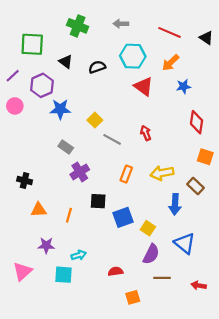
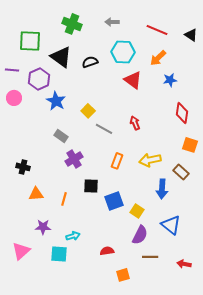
black triangle: (66, 62) -> (61, 57), size x1.6
purple line: (13, 76) -> (12, 70), turned 48
blue star: (60, 109) -> (56, 101), turned 30

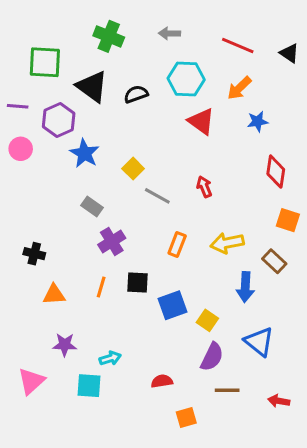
orange line: (64, 199) -> (101, 287), moved

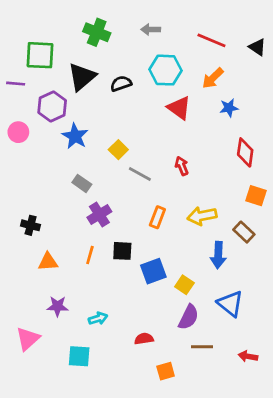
black triangle: (92, 87) -> (82, 77), turned 44
purple line: (18, 106) -> (16, 84), moved
cyan square: (89, 386) -> (79, 356), moved

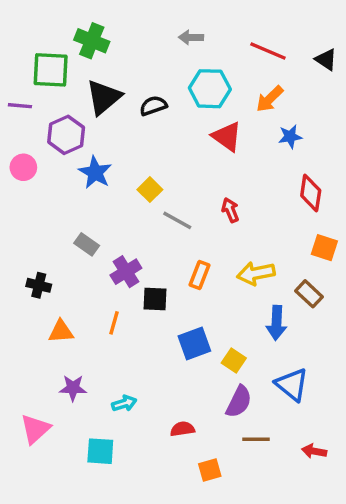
green cross: (97, 32) -> (92, 41), moved
gray rectangle: (82, 183) -> (87, 244), moved
black square: (122, 251) -> (155, 299), moved

